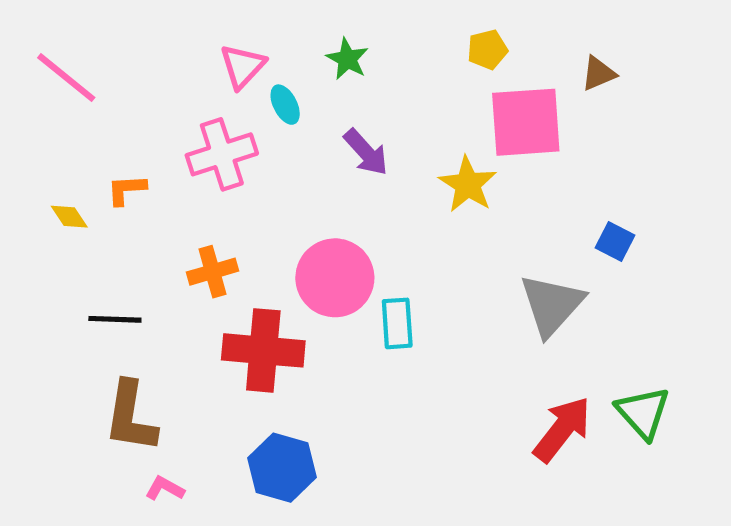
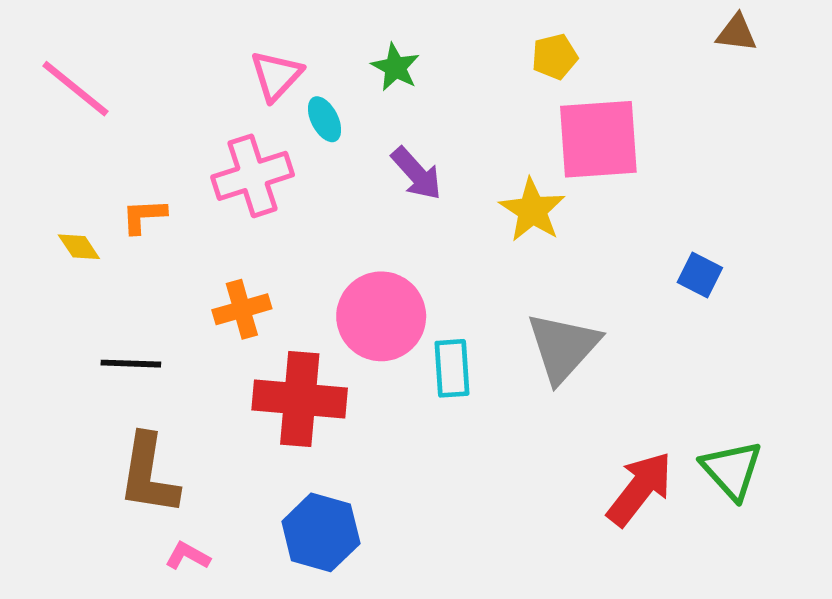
brown triangle: (598, 73) -> (737, 33), moved, turned 30
gray triangle: (552, 305) -> (563, 347), moved

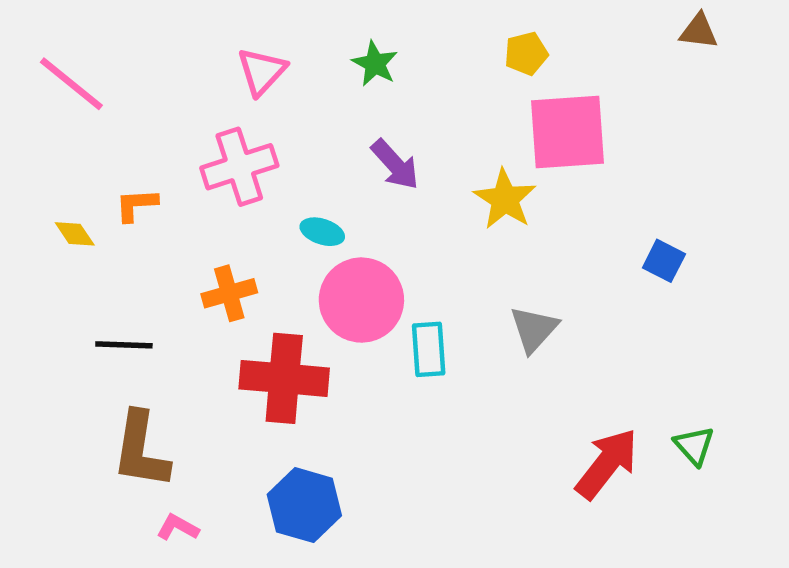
cyan ellipse: (325, 119) -> (322, 232), moved, turned -45
gray triangle: (563, 347) -> (534, 329), size x0.7
green triangle: (732, 470) -> (694, 446), size x0.7

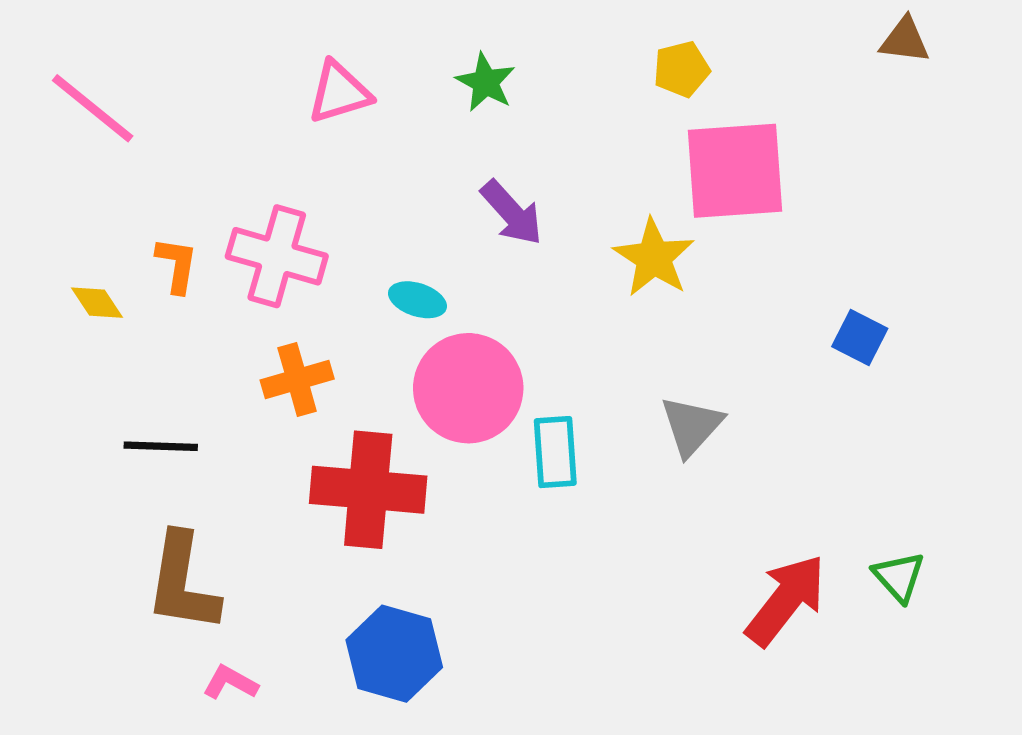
pink triangle: (262, 71) -> (339, 92), turned 30
pink cross: (239, 167) -> (277, 256), moved, turned 34
orange L-shape: (136, 205) -> (177, 265), turned 102

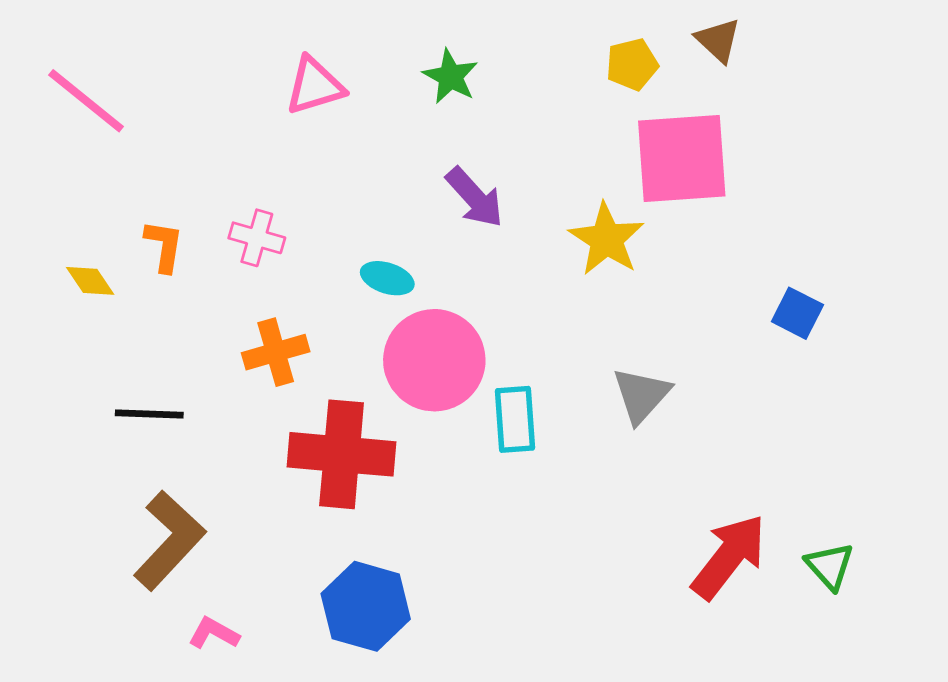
brown triangle: (905, 40) -> (718, 40), moved, turned 36
pink cross: (277, 256) -> (257, 238), size x0.6
green triangle: (899, 577) -> (830, 566), moved
brown L-shape: (183, 583) -> (169, 540), turned -146

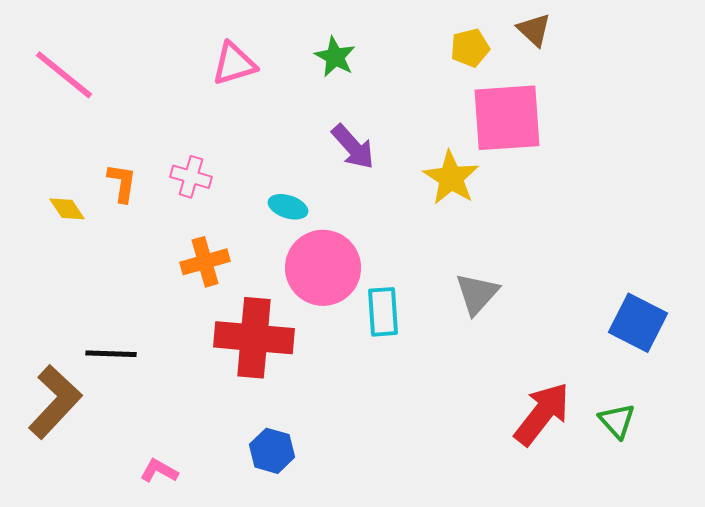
blue square: (797, 313) -> (638, 323), moved, size x1.5
black line: (149, 414) -> (111, 354), moved
brown L-shape: (169, 540) -> (55, 402), moved
blue hexagon: (366, 606) -> (272, 451), size x0.7

